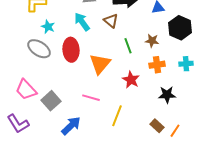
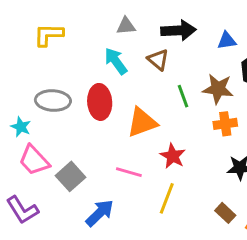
cyan star: (48, 27) -> (21, 127), moved
brown star: (152, 41) -> (218, 89), size x1.5
gray ellipse: (39, 49) -> (53, 101), turned -30
orange triangle: (100, 64) -> (142, 122), turned 30
red star: (131, 80) -> (173, 156), moved

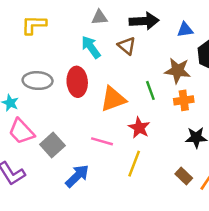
green line: (183, 96) -> (150, 90), moved

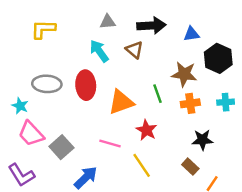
yellow line: (134, 164) -> (142, 165), turned -55
brown rectangle: (184, 176) -> (190, 167), moved

